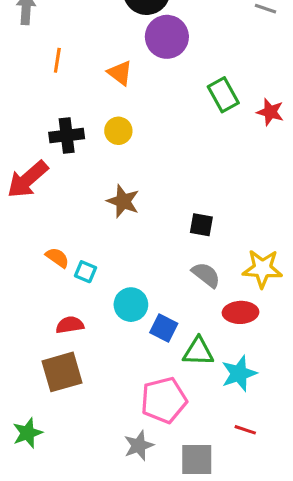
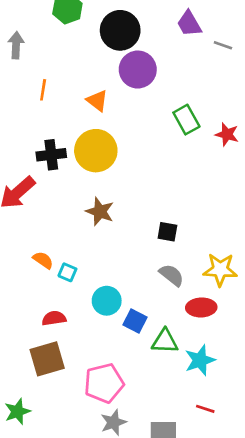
yellow circle: (118, 131) -> (96, 151), size x1.8
pink pentagon: (164, 400) -> (104, 383), moved

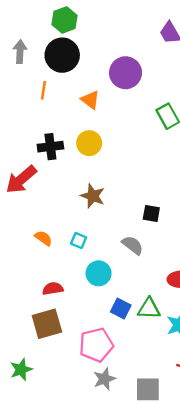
black circle: (120, 30) -> (62, 55), moved
yellow circle: (96, 151) -> (89, 143), size x0.7
cyan square: (67, 272) -> (79, 240), moved
gray semicircle: (172, 275) -> (133, 245), moved
blue square: (135, 321) -> (121, 309), moved

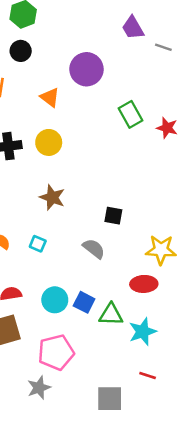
black circle: (62, 55) -> (21, 51), size x0.6
cyan circle: (99, 273) -> (55, 300), moved
blue square: (121, 309) -> (84, 302), moved
gray star: (104, 379) -> (39, 388), moved

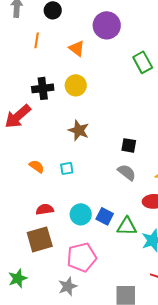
cyan square: (38, 244) -> (67, 168), turned -32
gray semicircle: (94, 249) -> (127, 172), moved

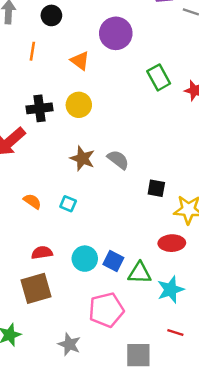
black square: (129, 145) -> (156, 188), moved
cyan square: (67, 168) -> (68, 204), turned 32
gray semicircle: (127, 172) -> (118, 160), moved
pink pentagon: (82, 257) -> (106, 310), moved
gray star: (68, 286) -> (69, 344), turned -30

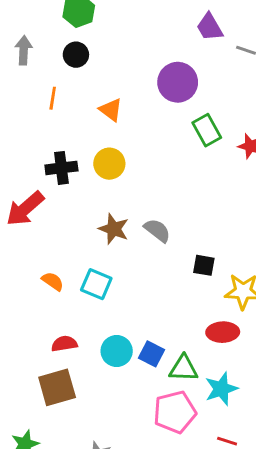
purple circle: (116, 33) -> (178, 82), moved
cyan square: (68, 204) -> (96, 284), size x1.5
pink pentagon: (106, 310) -> (175, 412), moved

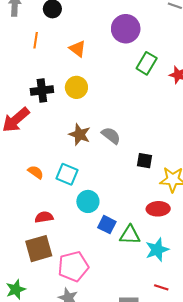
green rectangle: (207, 130) -> (147, 63), turned 60
cyan circle: (117, 351) -> (88, 201), moved
pink pentagon: (175, 412) -> (73, 266), moved

